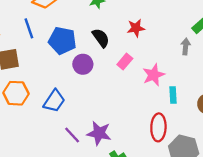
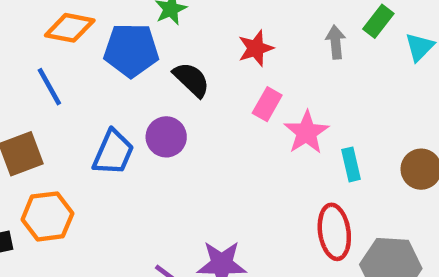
blue pentagon: (62, 41) -> (131, 50), moved
gray arrow: (186, 46) -> (336, 42), moved
pink rectangle: (125, 62) -> (267, 104), moved
blue trapezoid: (54, 101) -> (113, 152), moved

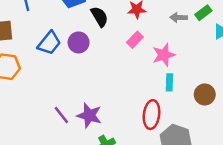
gray arrow: (336, 42) -> (179, 17), turned -98
pink star: (306, 132) -> (164, 55), moved

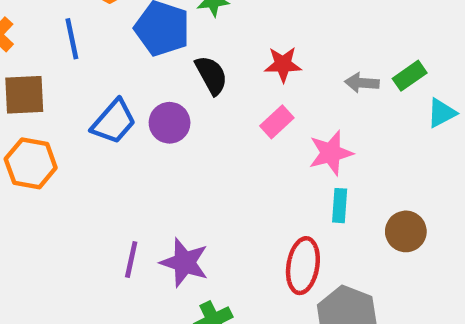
purple line: (61, 115) -> (131, 260), turned 48

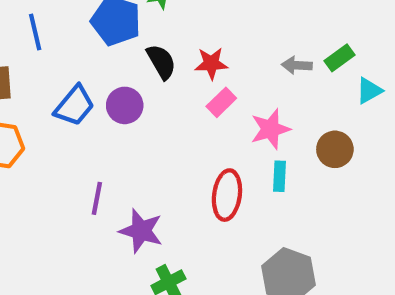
red star: (283, 64) -> (211, 63), moved
brown circle: (406, 231) -> (335, 149), moved
purple line: (131, 260) -> (97, 198), moved
red ellipse: (303, 266) -> (227, 195), moved

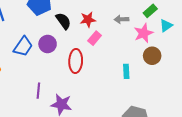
gray arrow: (297, 65) -> (121, 19), moved
pink star: (270, 129) -> (144, 33), moved
red ellipse: (227, 195) -> (76, 61), moved

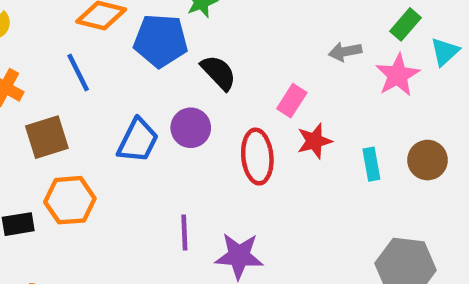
red star: (88, 20) -> (314, 141), moved
brown circle: (152, 56) -> (428, 160), moved

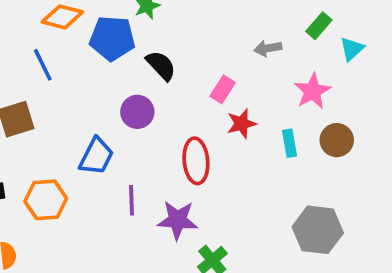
pink star: (398, 75) -> (312, 91), moved
blue trapezoid: (138, 140) -> (96, 156), moved
red ellipse: (257, 157) -> (196, 161), moved
orange hexagon: (70, 200) -> (46, 200), moved

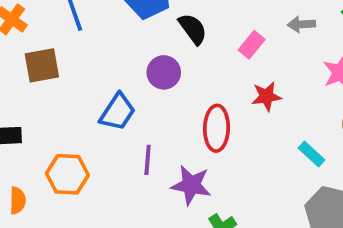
pink rectangle: (223, 89) -> (252, 45), moved
cyan rectangle: (289, 143) -> (312, 154), moved, turned -44
orange hexagon: (46, 200) -> (67, 174), moved

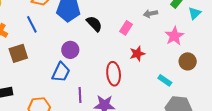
purple circle: (164, 72) -> (70, 50), moved

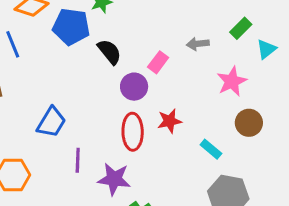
purple circle: (70, 50) -> (134, 87), moved
red star: (137, 54) -> (170, 121), moved

